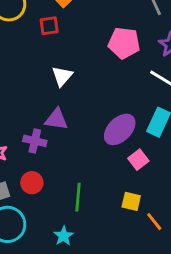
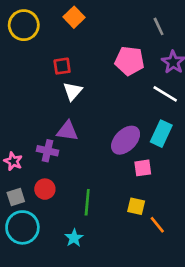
red square: (49, 26) -> (62, 66), moved
pink square: (138, 160) -> (143, 168), turned 30

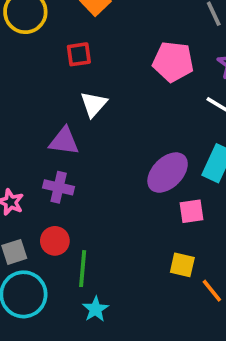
red square: (62, 66) -> (79, 54), moved
purple triangle: (67, 131) -> (64, 141), moved
green line: (87, 202) -> (83, 269), moved

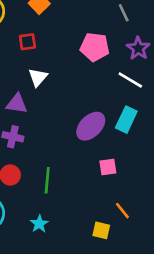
pink square: (192, 211) -> (108, 167), moved
yellow square: (182, 265) -> (101, 230), moved
green line: (83, 269) -> (47, 180), moved

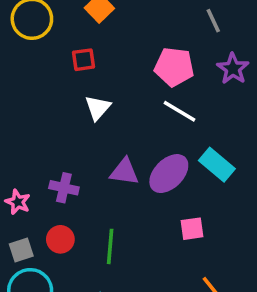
white line: (130, 80) -> (180, 111), moved
purple triangle: (17, 104) -> (124, 172), moved
cyan rectangle: (126, 120) -> (217, 165), turned -75

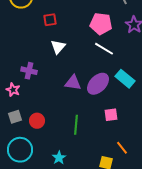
purple cross: (64, 188) -> (29, 71), moved
pink star: (18, 202) -> (13, 90), moved
green line: (110, 246) -> (76, 125), moved
gray square: (21, 250) -> (15, 117), moved

